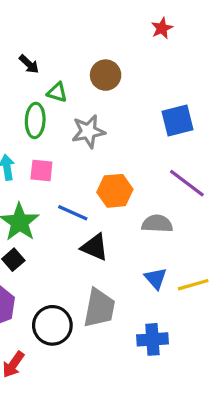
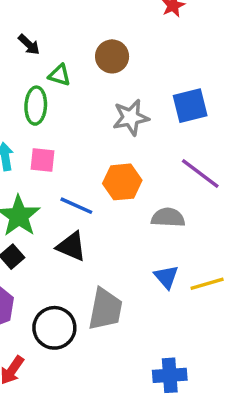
gray star: (88, 131) -> (131, 117), moved
black triangle: (95, 247) -> (71, 246), moved
blue cross: (152, 339) -> (170, 375), moved

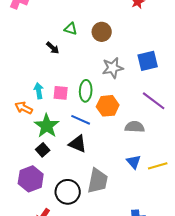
black arrow: (29, 45) -> (53, 48), moved
green triangle: (59, 75) -> (71, 29), moved
green ellipse: (36, 106) -> (86, 91), moved

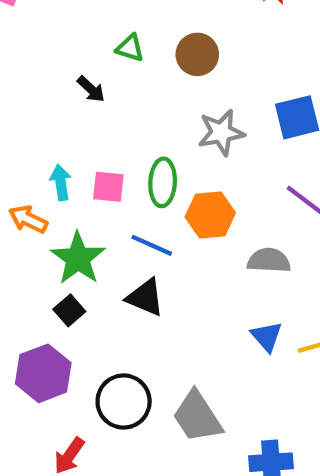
gray trapezoid: (98, 181) -> (197, 417), moved, turned 136

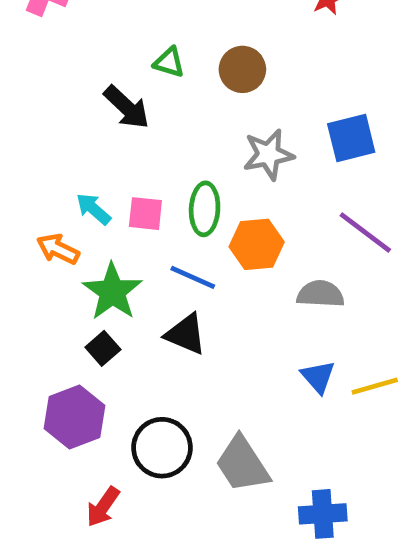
black arrow: (91, 89) -> (127, 107), size x1.5
cyan arrow: (61, 182) -> (93, 209), turned -40

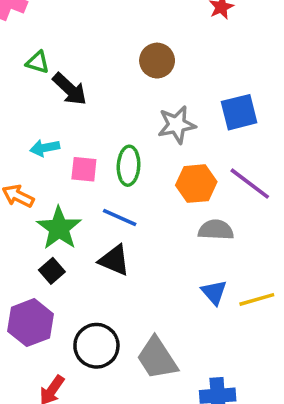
green triangle: (169, 62) -> (38, 62), moved
cyan arrow: (93, 209) -> (45, 148), moved, turned -52
orange hexagon: (257, 244) -> (196, 184), moved

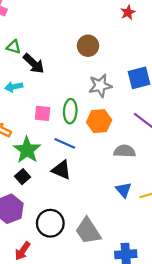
cyan arrow: (45, 148) -> (14, 87), moved
orange hexagon: (196, 184) -> (99, 121), moved

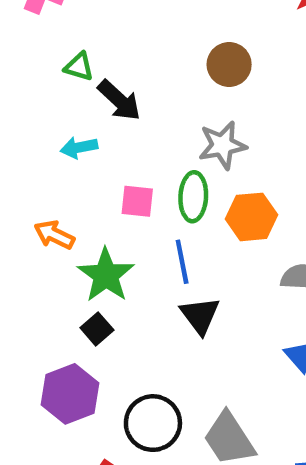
gray star: (100, 86) -> (222, 145), moved
blue line: (65, 143) -> (182, 262), turned 55
black triangle: (61, 170) -> (200, 315), moved, turned 30

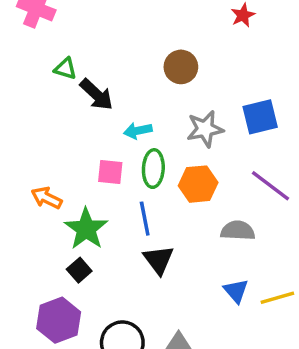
gray star: (222, 145) -> (205, 129), moved
cyan arrow: (79, 147) -> (138, 131), moved

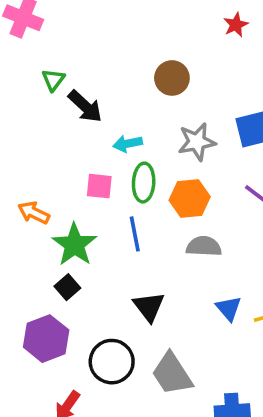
green triangle: (65, 69) -> (53, 80), turned 50
gray semicircle: (238, 231) -> (204, 246), moved
black triangle: (158, 260) -> (149, 307), moved

